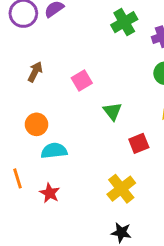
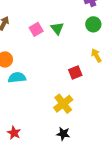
green triangle: (113, 111) -> (57, 28), moved
red star: (50, 193) -> (14, 133), moved

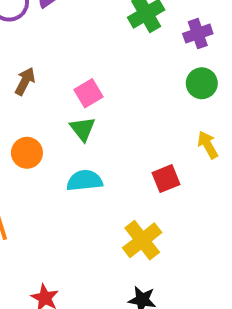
green triangle: (57, 28) -> (83, 129), moved
cyan semicircle: (17, 78) -> (85, 181), moved

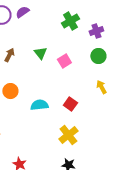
pink square: (89, 93) -> (64, 61), moved
green triangle: (83, 129) -> (40, 53), moved
red square: (166, 179) -> (70, 104), moved, turned -32

